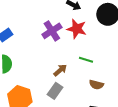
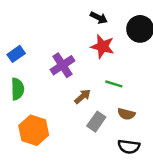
purple cross: (52, 31) -> (62, 65), moved
gray rectangle: (55, 91) -> (96, 122), moved

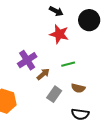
purple cross: (62, 65) -> (27, 60), moved
green line: (114, 84) -> (68, 64), turned -32

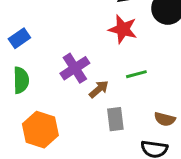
brown semicircle: (78, 88) -> (165, 119), moved
gray rectangle: (54, 94) -> (115, 119), turned -42

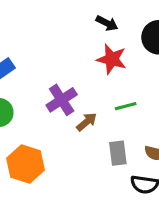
gray rectangle: (115, 119) -> (118, 153), moved

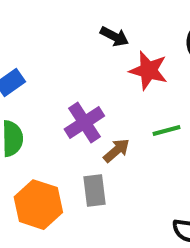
black arrow: (107, 23) -> (114, 36), moved
gray rectangle: (118, 153) -> (94, 191), moved

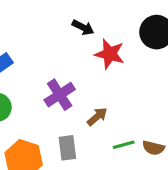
green line: (167, 130) -> (124, 145), moved
brown arrow: (116, 151) -> (97, 117), moved

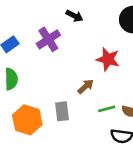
red star: (110, 54) -> (108, 59), moved
purple cross: (60, 95) -> (48, 39), moved

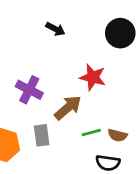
purple cross: (48, 39) -> (29, 90), moved, turned -30
brown arrow: (86, 86) -> (68, 108), size x1.5

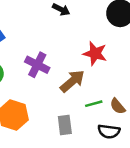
gray rectangle: (42, 135) -> (65, 125), moved
brown semicircle: (118, 135) -> (118, 106), turned 36

